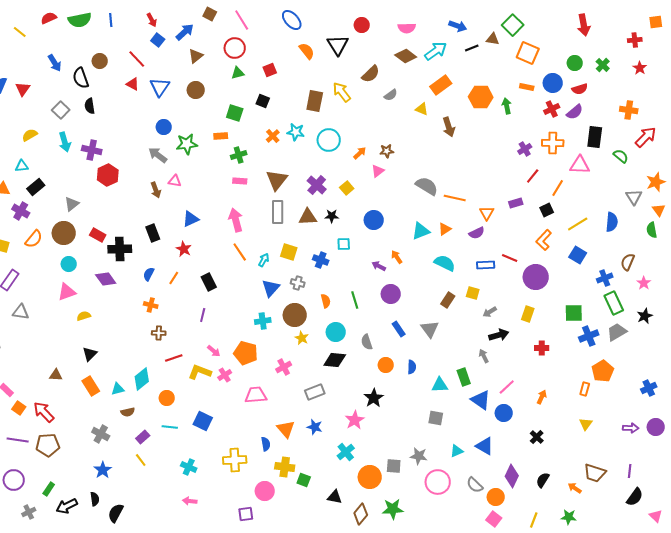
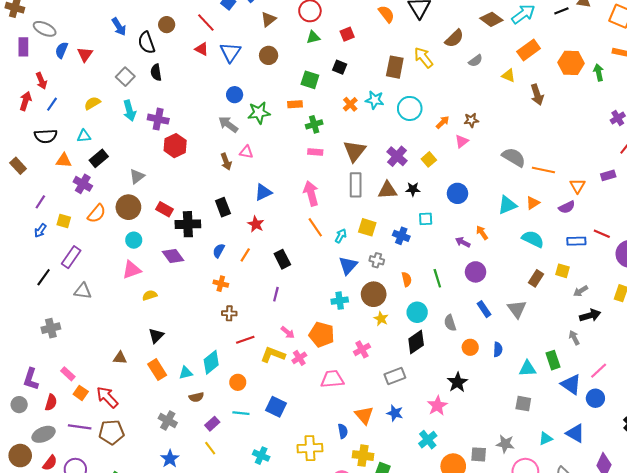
black diamond: (335, 360) -> (416, 342), turned -40

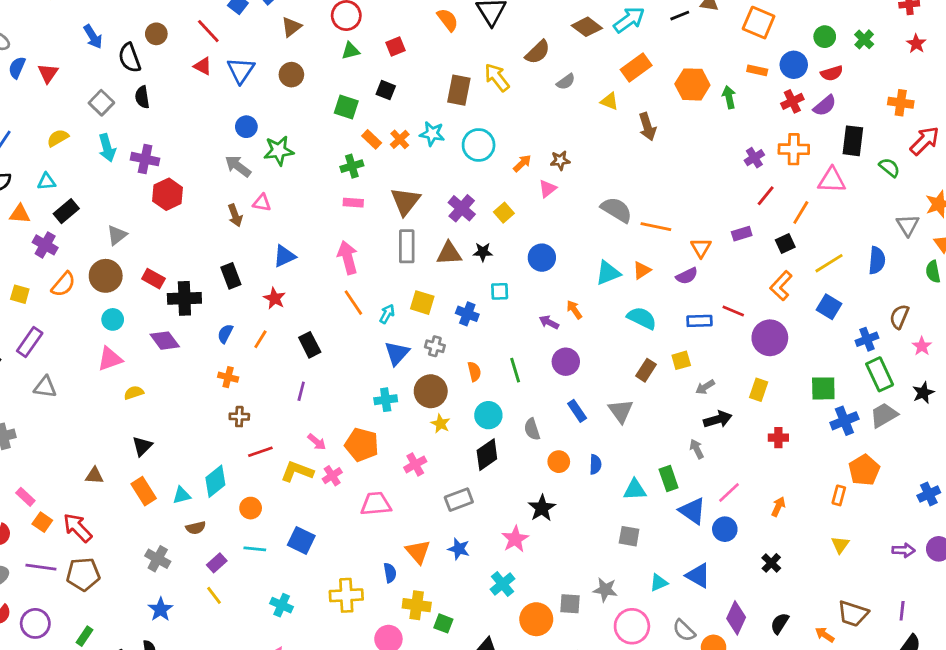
orange rectangle: (295, 104) -> (372, 139), moved, turned 48
yellow square: (563, 271) -> (681, 360), turned -32

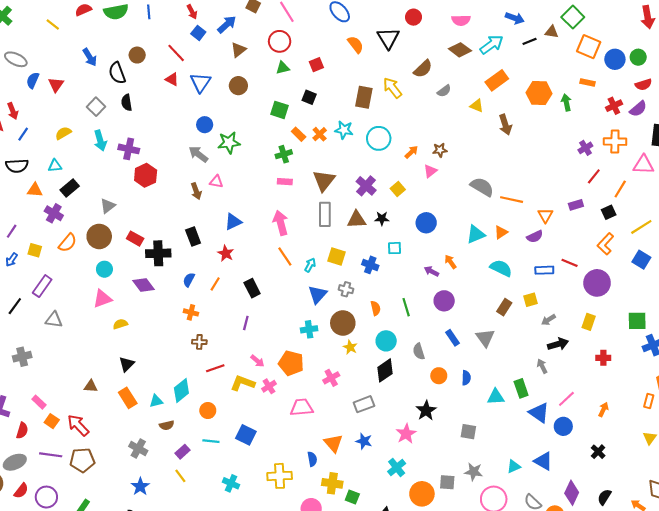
blue circle: (794, 65) -> (615, 59), moved
gray square: (629, 536) -> (468, 432), moved

